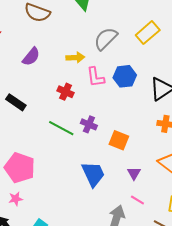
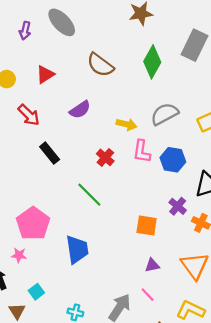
purple cross: (89, 124) -> (178, 206), moved
orange square: (119, 140) -> (147, 226), turned -30
purple triangle: (134, 173) -> (152, 265), turned 32
blue trapezoid: (93, 174) -> (77, 249), moved

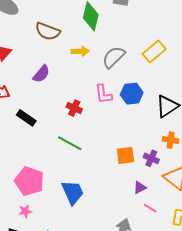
yellow arrow: (126, 124) -> (80, 51), moved
purple cross: (178, 206) -> (151, 158), moved
pink line: (148, 295) -> (150, 208), moved

